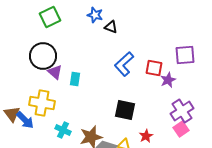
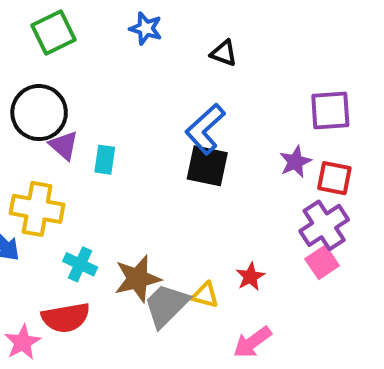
black triangle: (111, 27) -> (224, 53), moved
red square: (154, 68) -> (334, 178), moved
black square: (125, 110) -> (207, 166), moved

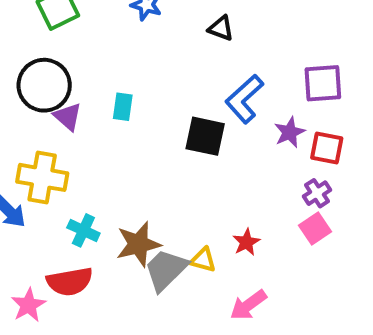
blue L-shape: (205, 129) -> (244, 99), moved
cyan rectangle: (105, 160) -> (123, 107), moved
purple cross: (324, 225) -> (317, 193), size x0.6

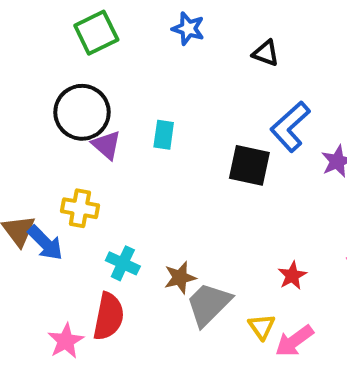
yellow cross: (42, 177) -> (80, 208), size x0.7
brown star: (138, 244) -> (180, 278), size x0.7
yellow triangle: (203, 260) -> (262, 327), moved, turned 40
red semicircle: (70, 281) -> (109, 316), turned -69

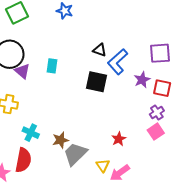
black triangle: (266, 53) -> (100, 50), moved

